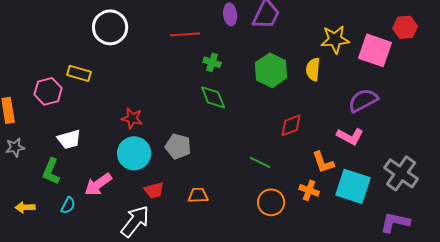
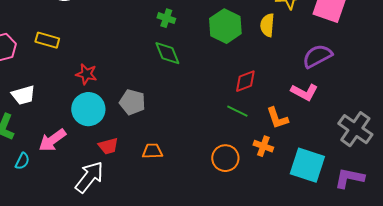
yellow rectangle: (79, 73) -> (47, 40), moved
green line: (260, 162) -> (237, 111), moved
cyan square: (353, 186) -> (307, 165), moved

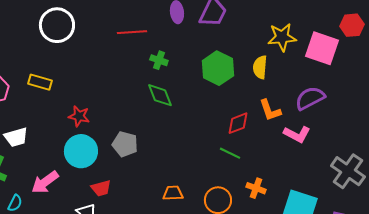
orange L-shape: (277, 118) -> (270, 110), moved
orange trapezoid: (152, 151) -> (173, 193), moved

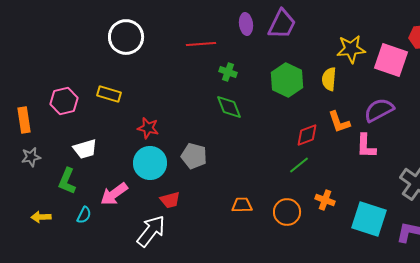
pink L-shape: (297, 134) -> (366, 146), turned 64
green line: (230, 153) -> (299, 165), turned -65

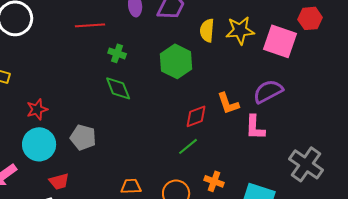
yellow semicircle: (329, 79) -> (207, 30), moved
red star: (148, 128) -> (37, 109), turned -30

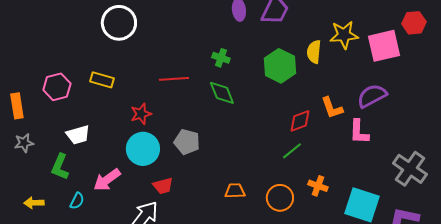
red line: (90, 25) -> (174, 79), moved
yellow semicircle: (207, 30) -> (314, 52), moved
pink square: (280, 41) -> (384, 46), turned -32

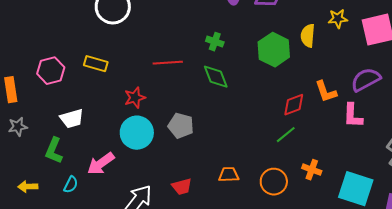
yellow star: (344, 35) -> (338, 19), size x0.7
red trapezoid: (163, 186) -> (182, 187), moved

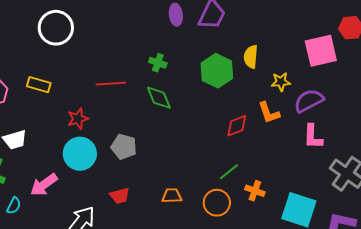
yellow star: (338, 19) -> (281, 82), moved
pink L-shape: (353, 116) -> (313, 137), moved
green line: (286, 135) -> (229, 172), moved
red trapezoid: (182, 187) -> (120, 196), moved

